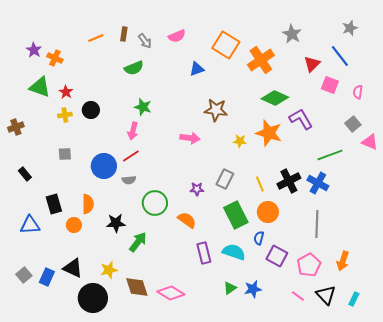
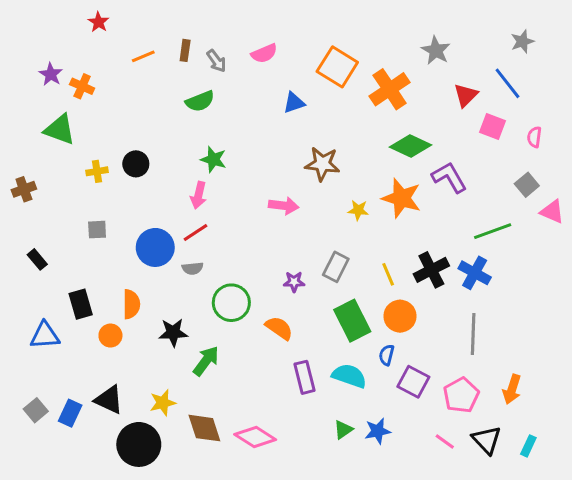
red star: (66, 92) -> (99, 22), moved

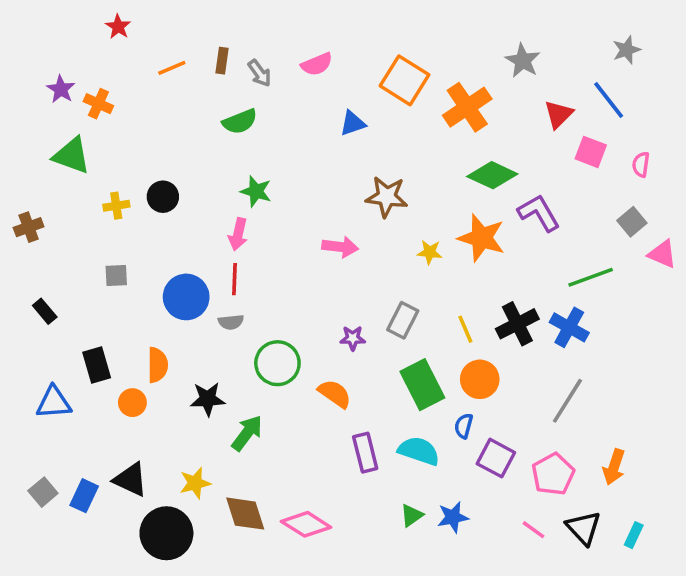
red line: (196, 233) -> (234, 279), turned -55
gray line: (473, 334) -> (567, 401), turned 30

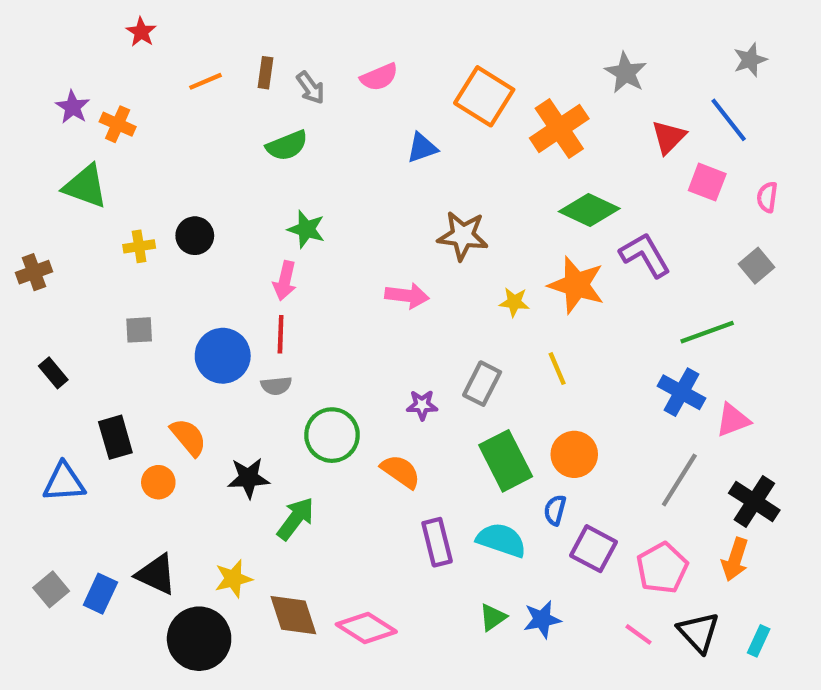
pink triangle: (662, 254) -> (733, 420), moved, turned -44
black cross: (517, 324) -> (754, 502), moved, turned -30
yellow line: (465, 329) -> (557, 369), moved
orange semicircle: (157, 365) -> (188, 437), turned -40

